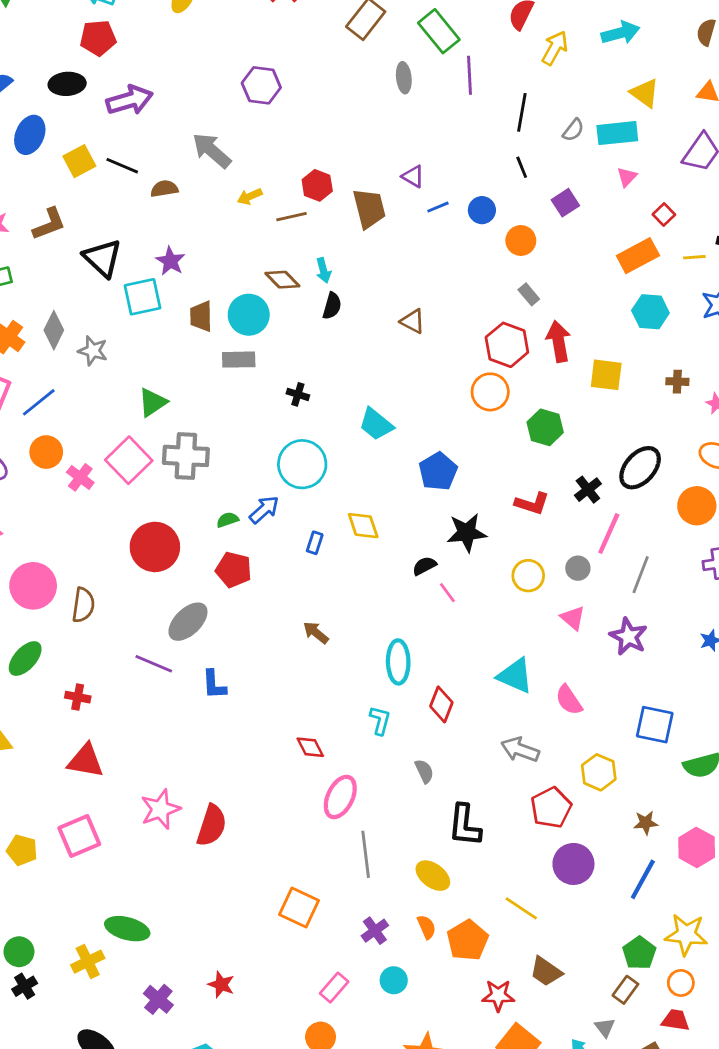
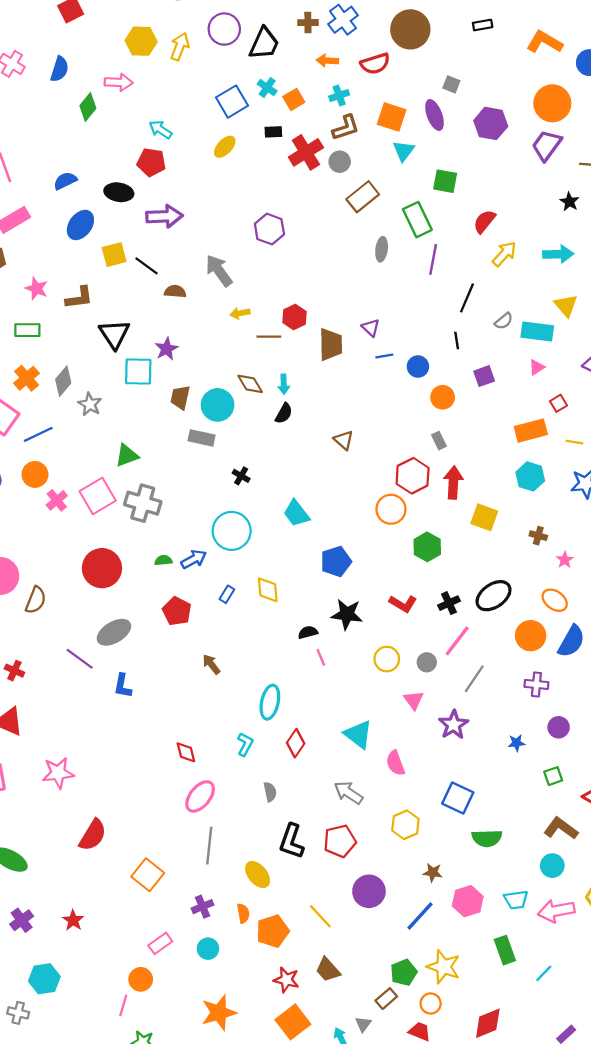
red pentagon: (234, 570) -> (177, 611), moved
red pentagon: (551, 808) -> (340, 841), moved
red semicircle: (212, 825) -> (93, 835), moved

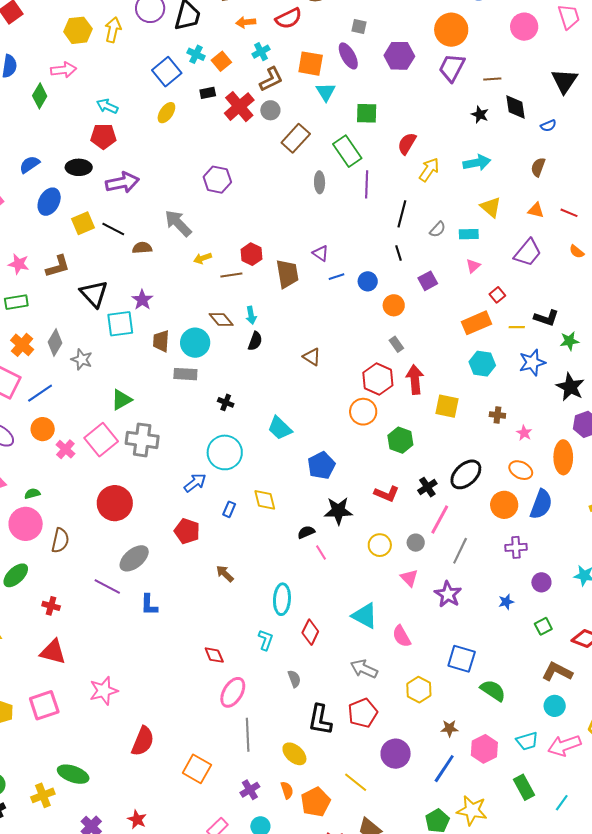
cyan rectangle: (537, 331) -> (469, 234), size x0.7
green semicircle: (163, 560) -> (32, 494), moved
green semicircle: (487, 838) -> (493, 690), turned -136

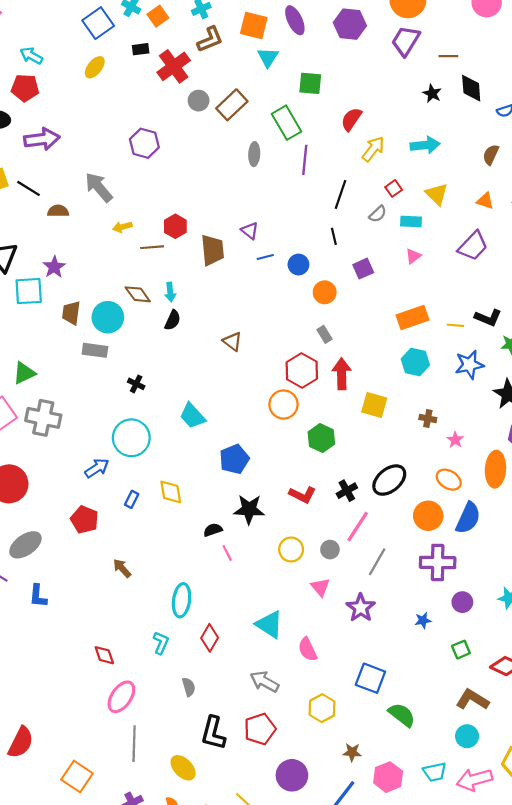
gray circle: (270, 110) -> (199, 101), moved
red square: (497, 295) -> (394, 188), moved
purple cross: (516, 547) -> (438, 562), size x1.5

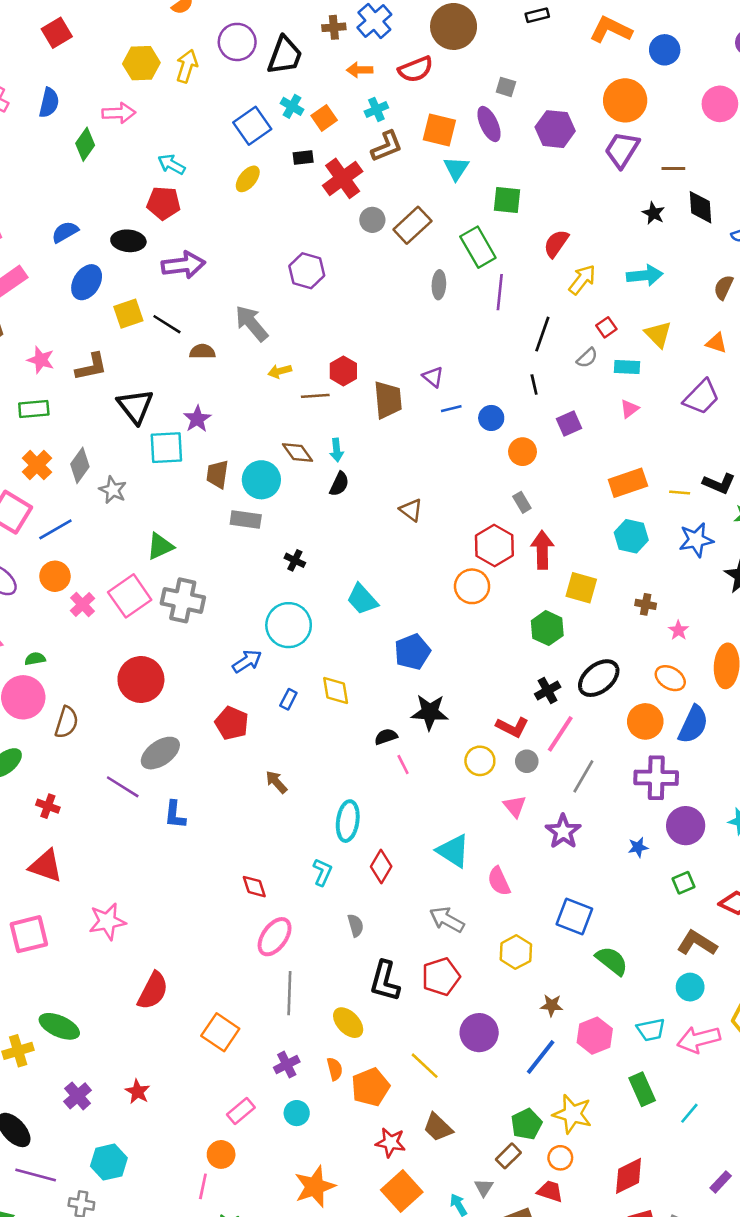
green hexagon: (321, 438) -> (547, 628), moved
red L-shape: (302, 495) -> (512, 727), moved
purple circle: (462, 602) -> (686, 826), size x1.5

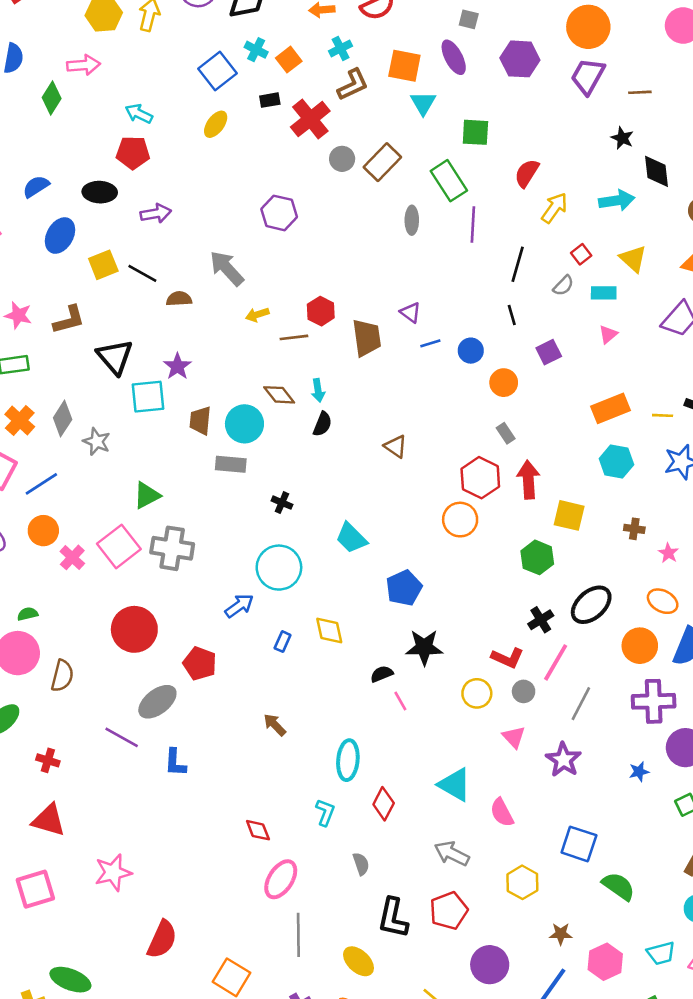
black diamond: (701, 207) -> (657, 171), moved
purple arrow: (183, 265) -> (156, 213), size x0.7
red pentagon: (232, 723) -> (200, 663), moved

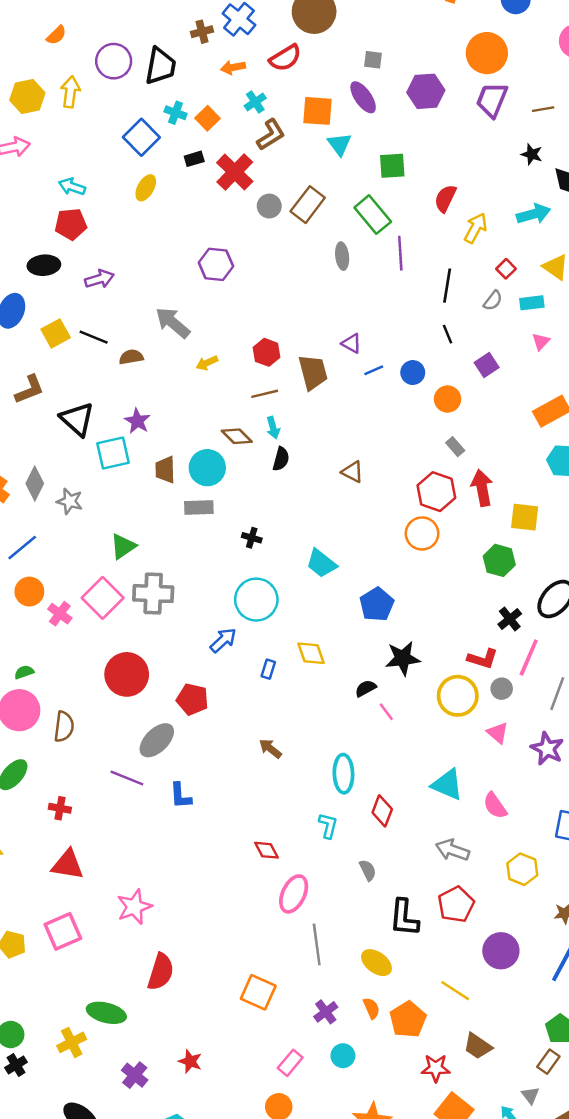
brown line: (294, 337) -> (265, 394), moved
yellow circle: (477, 693) -> (458, 696), size x1.4
red semicircle: (162, 939) -> (161, 972), moved

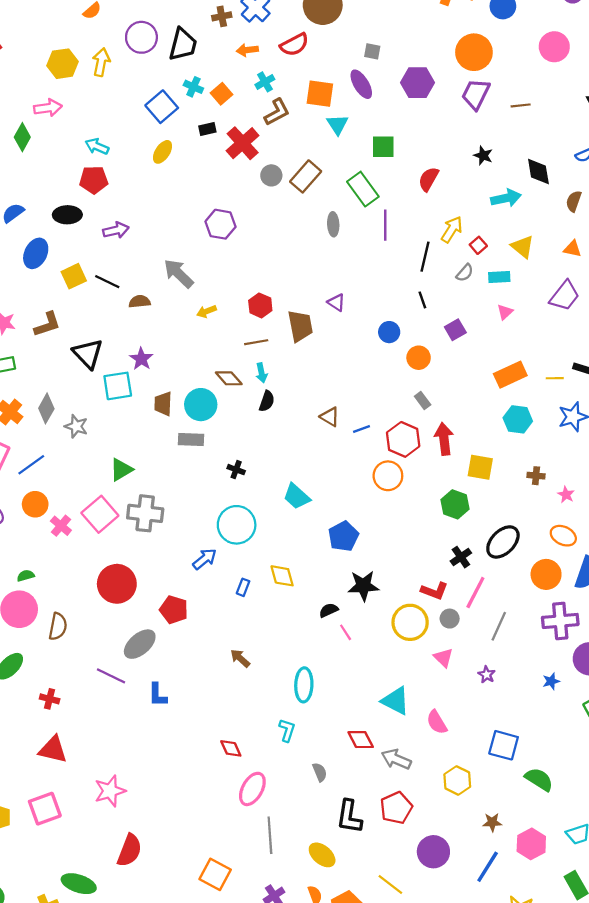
black star: (532, 154) -> (483, 155), moved
yellow arrow: (476, 228) -> (452, 229), moved
blue line: (374, 370) -> (362, 429), moved
purple star: (547, 749) -> (487, 675), size x0.6
red diamond: (382, 811) -> (361, 740), moved, turned -52

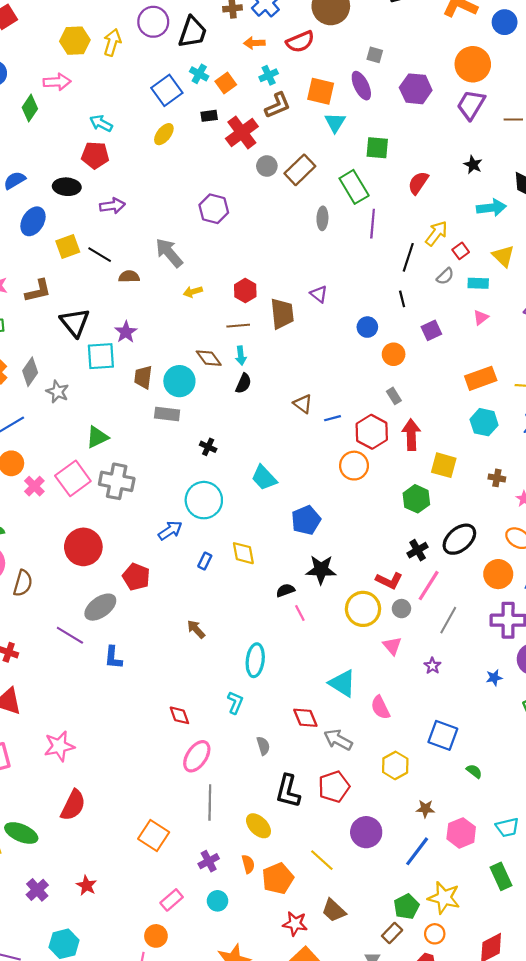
green semicircle: (539, 779) -> (474, 771), size x0.6

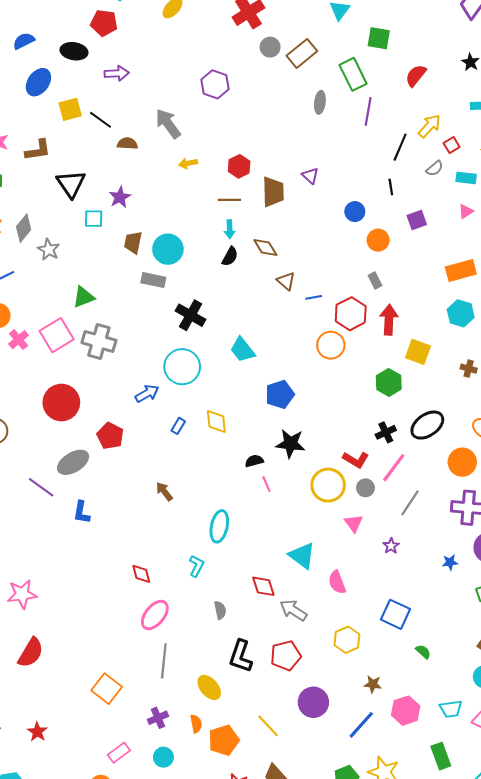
cyan square: (101, 356) -> (94, 219), size x0.7
brown diamond: (209, 358) -> (265, 247), moved
black cross: (208, 447) -> (191, 315), size x1.8

